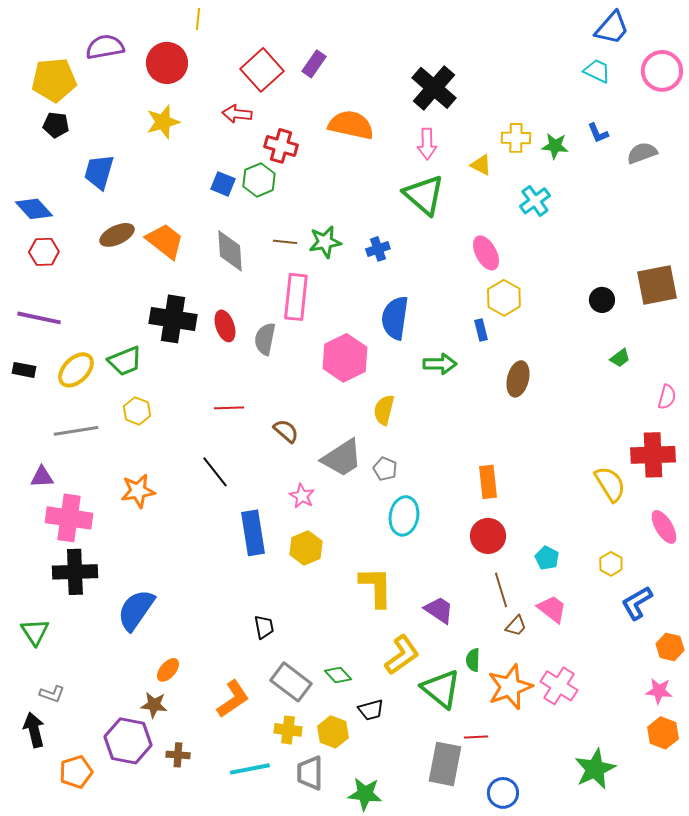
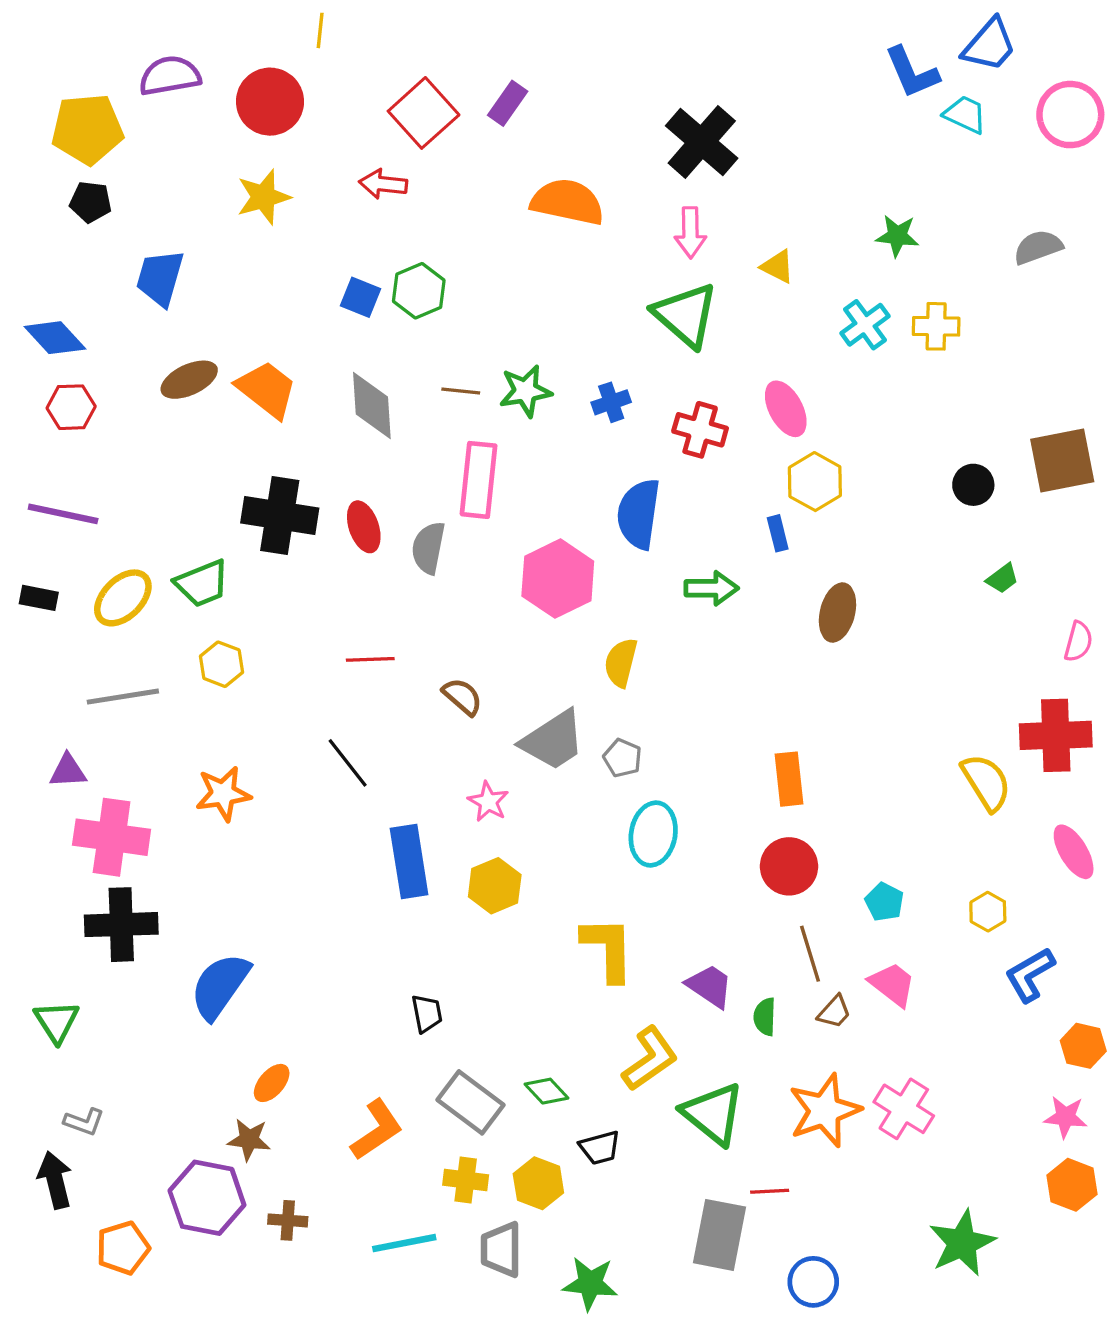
blue L-shape: (598, 133) -> (912, 72), moved, size x1.6
yellow cross: (516, 138) -> (936, 326), moved
red cross: (281, 146) -> (700, 430), moved
green semicircle: (473, 660) -> (765, 1017), moved

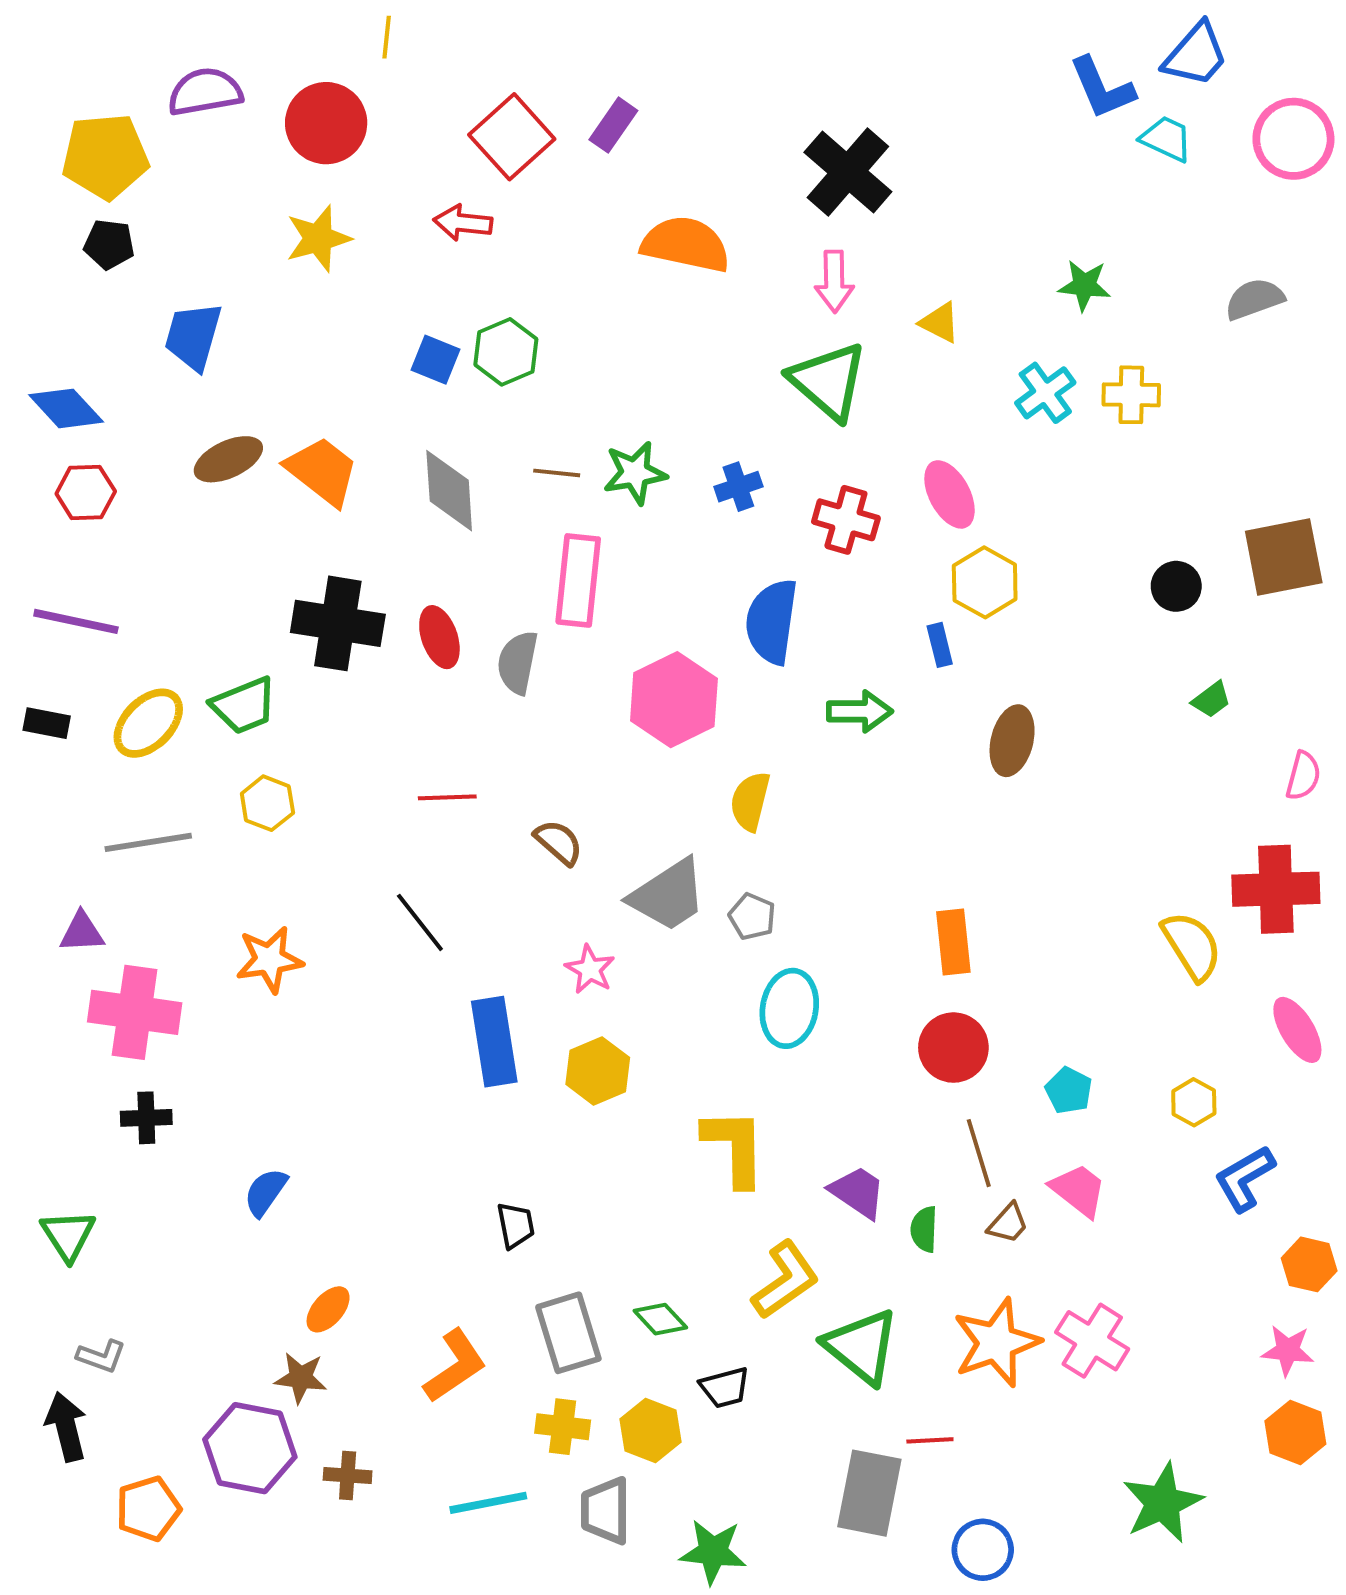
black cross: (121, 925) -> (146, 1118), size x0.6
blue semicircle: (220, 986) -> (266, 1192), size x0.6
gray rectangle: (470, 1102) -> (568, 1333), turned 36

